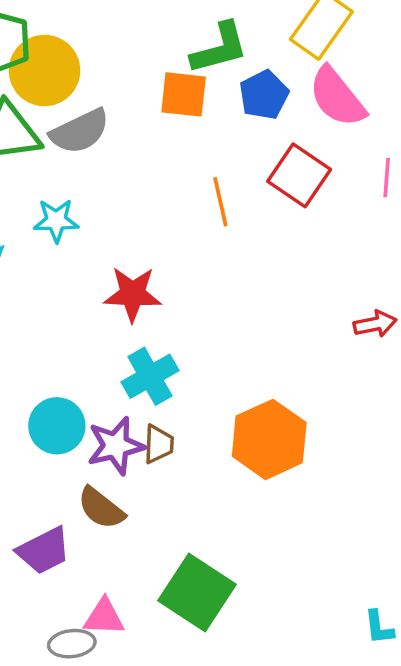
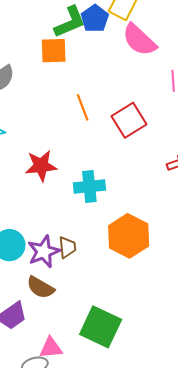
blue pentagon: (264, 95) -> (95, 19), moved
red square: (299, 175) -> (129, 120), moved, turned 32
cyan cross: (150, 376) -> (89, 186), moved, turned 32

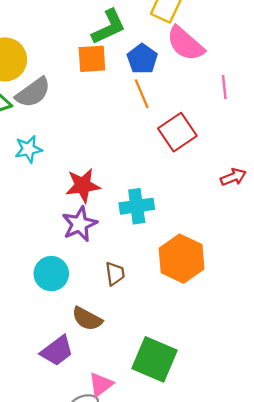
blue pentagon: (95, 19) -> (142, 59), moved
orange line: (83, 107) -> (142, 94), moved
purple star: (44, 252) -> (79, 224), moved
pink triangle: (51, 348) -> (101, 384), turned -30

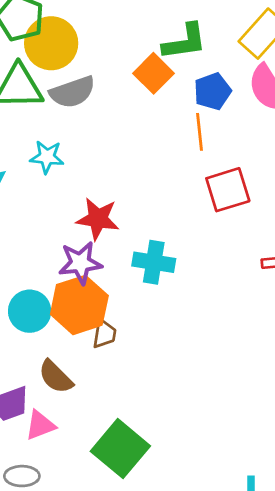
orange square: (92, 59) -> (154, 73), turned 32
orange hexagon: (182, 259) -> (79, 305), moved
pink triangle: (101, 384) -> (40, 425), moved

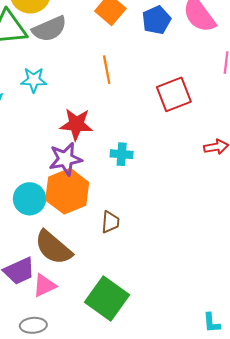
orange line: (199, 132) -> (107, 70), moved
cyan cross: (154, 262) -> (122, 154), size x0.7
brown trapezoid: (104, 334) -> (110, 222), moved
brown semicircle: (56, 377) -> (53, 248), size x1.4

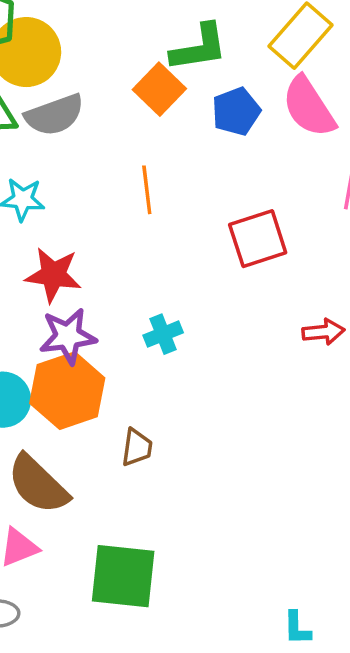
red star: (76, 124) -> (53, 275), moved
cyan cross: (122, 154) -> (163, 334), turned -30
green square: (107, 299) -> (123, 576), turned -33

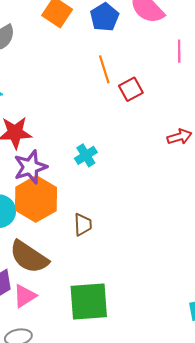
orange line: (147, 190) -> (104, 69), moved
red square: (258, 239) -> (131, 89), size x0.7

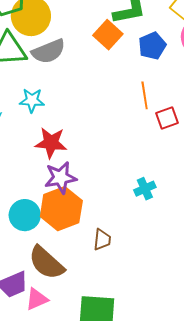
cyan cross: (86, 155) -> (145, 189), moved

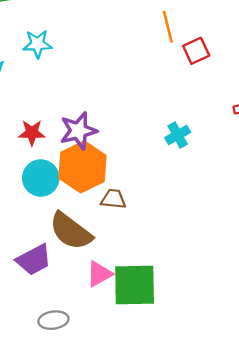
red star: (51, 143) -> (32, 133), moved, size x0.7
brown trapezoid: (102, 240) -> (113, 199), moved, turned -85
pink triangle: (37, 299) -> (99, 274), moved

